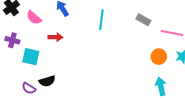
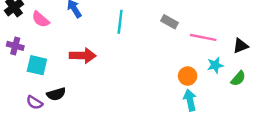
red arrow: (55, 37) -> (83, 56), moved, size x1.5
orange circle: (159, 57) -> (188, 76), moved

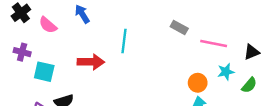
cyan line: (120, 22) -> (124, 41), moved

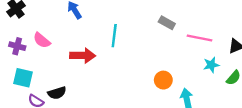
pink semicircle: (48, 25) -> (42, 40), moved
cyan square: (44, 72) -> (23, 78), moved
orange circle: (198, 83) -> (163, 80), moved

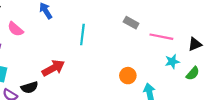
pink semicircle: (42, 40) -> (15, 29), moved
red arrow: (83, 56) -> (53, 68), moved, turned -30

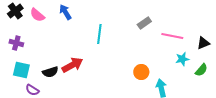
gray rectangle: (131, 23) -> (144, 23), turned -64
pink semicircle: (15, 29) -> (37, 15), moved
black semicircle: (29, 87) -> (50, 72), moved

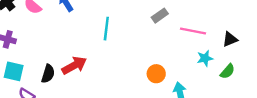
black semicircle: (50, 72) -> (48, 74), turned -56

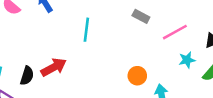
gray rectangle: (160, 16) -> (141, 16), turned 63
pink line: (193, 31) -> (175, 32), turned -40

